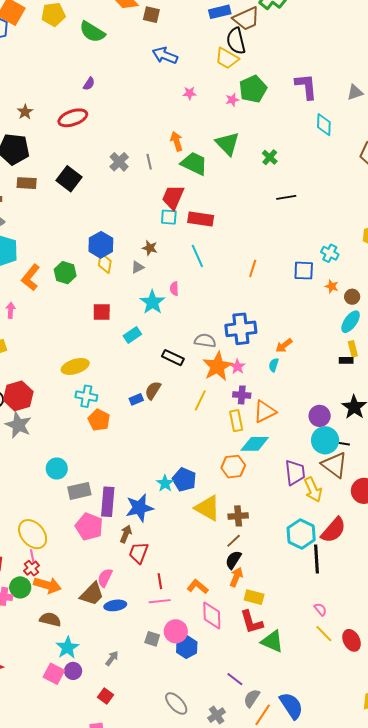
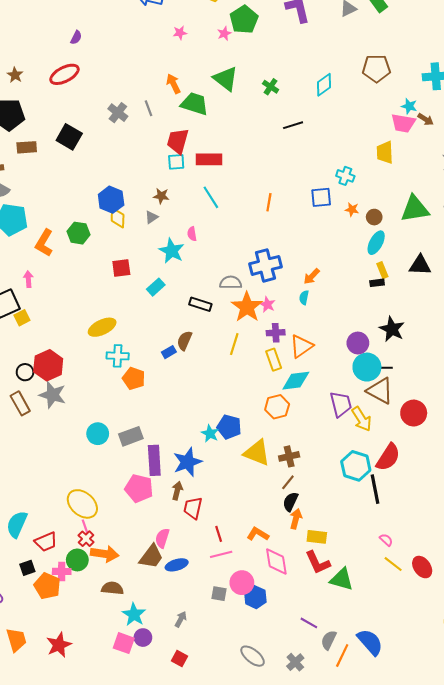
cyan diamond: (324, 125) -> (324, 85), moved, turned 60
gray rectangle: (79, 491) -> (131, 436), moved

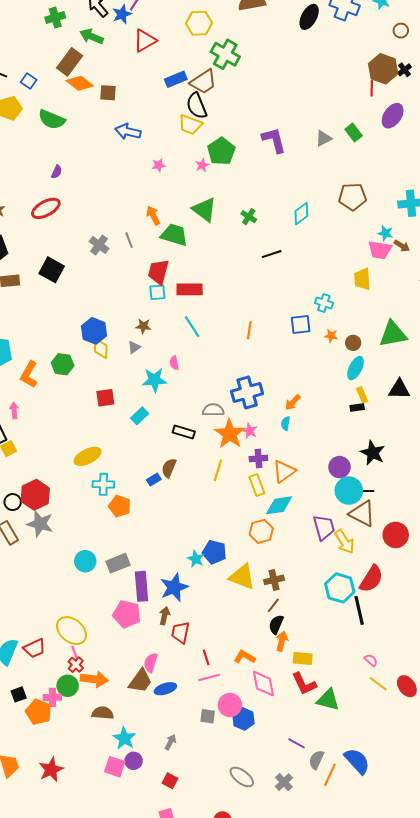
cyan star: (172, 251) -> (154, 380), turned -30
red trapezoid: (46, 542) -> (35, 648), moved

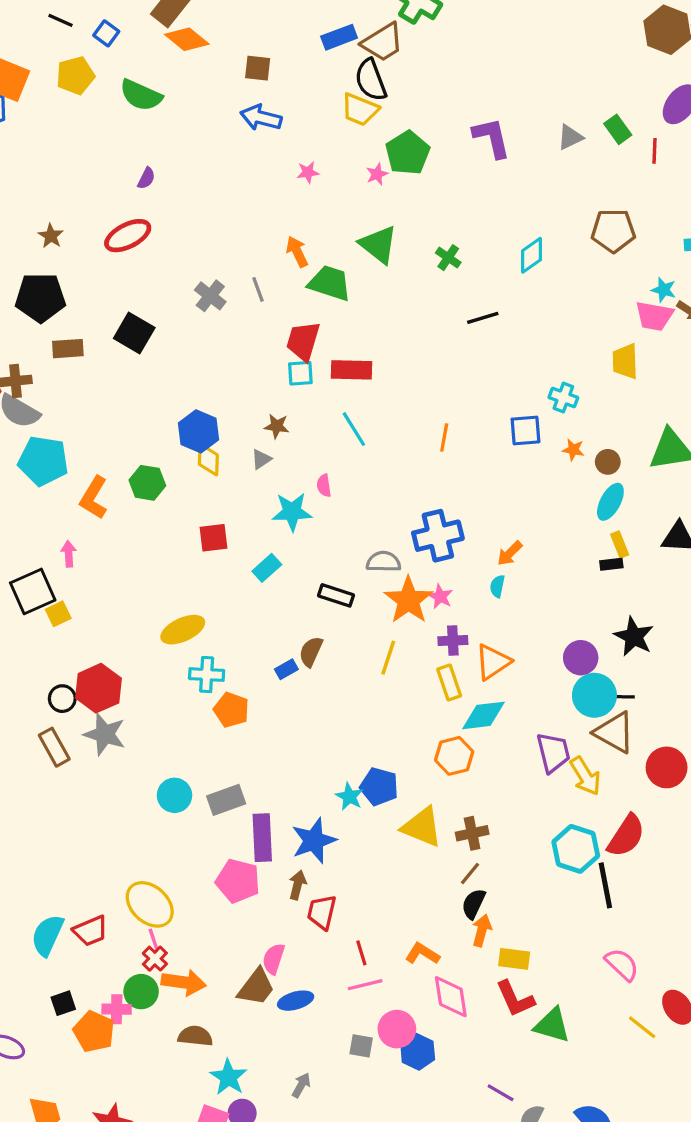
red line: (372, 88) -> (654, 151), moved
brown square: (108, 93) -> (258, 68), moved
pink semicircle: (371, 660) -> (622, 964), size x1.6
yellow line: (378, 684) -> (642, 1027), moved

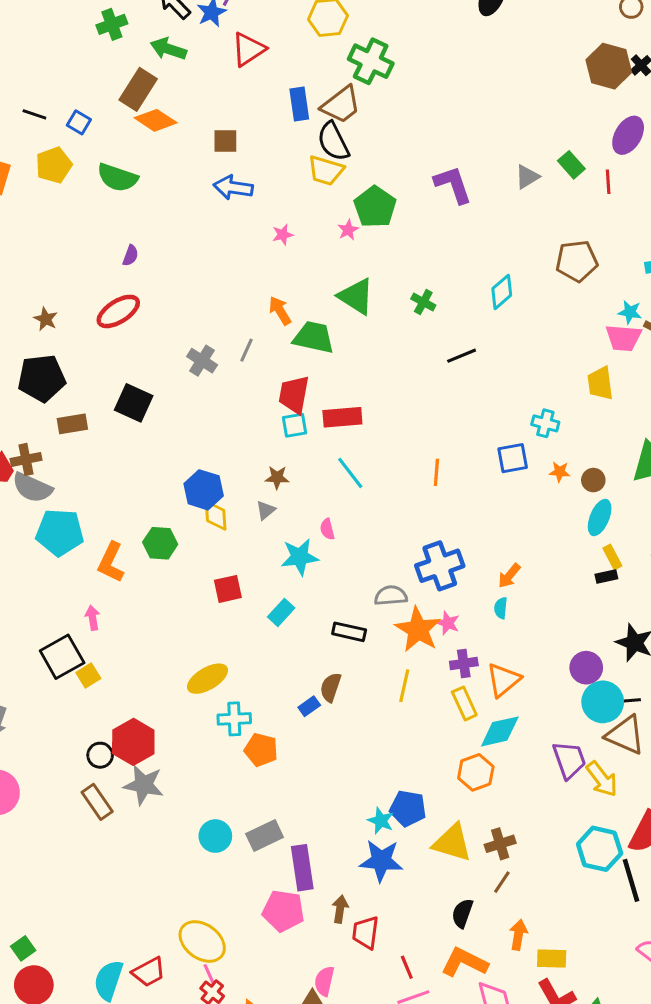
blue rectangle: (339, 37) -> (299, 104), turned -72
gray line: (258, 289) -> (246, 350), turned 50
blue star: (314, 841) -> (381, 861), moved, turned 30
black semicircle: (474, 904) -> (462, 913), moved
orange L-shape: (422, 954) -> (464, 962), size x1.4

